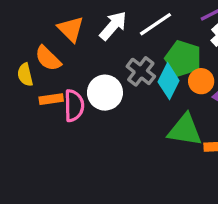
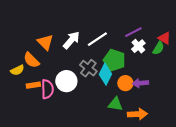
yellow semicircle: (25, 75) -> (17, 70), turned -104
orange circle: (201, 81) -> (125, 83), moved
green triangle: (185, 130) -> (115, 104), size x0.7

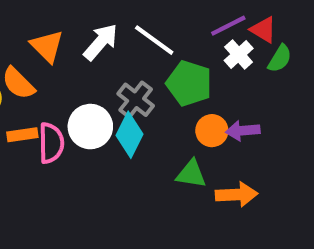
red triangle: (164, 38) -> (263, 30), moved
white line: (97, 39) -> (154, 40), turned 70
cyan diamond: (105, 74) -> (129, 135), moved

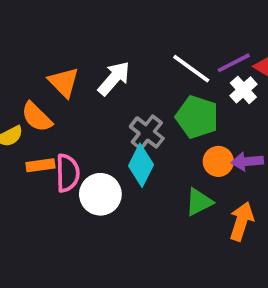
white line: (154, 40) -> (191, 69), moved
white circle: (90, 127) -> (100, 194), moved
green triangle: (191, 174) -> (199, 202), turned -36
orange arrow: (237, 194) -> (241, 221), turned -69

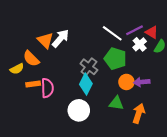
white arrow: (114, 78) -> (61, 38), moved
white circle: (100, 194) -> (79, 110), moved
green triangle: (199, 202) -> (116, 103), turned 35

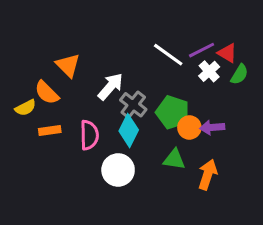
white arrow: (61, 38) -> (110, 87), moved
green pentagon: (115, 59) -> (173, 112), moved
pink semicircle: (47, 88) -> (89, 135), moved

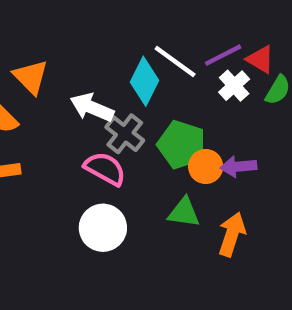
white arrow: (110, 87) -> (92, 107), turned -108
cyan diamond: (129, 131) -> (144, 81), moved
pink semicircle: (89, 135) -> (105, 169), moved, turned -60

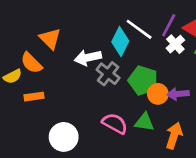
purple line: (223, 55) -> (169, 25), turned -35
white arrow: (92, 107) -> (88, 58), turned -35
pink semicircle: (105, 169) -> (115, 124), moved
white circle: (103, 228) -> (64, 137), moved

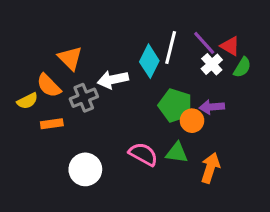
purple line: (169, 25) -> (204, 43), turned -70
white line: (139, 29) -> (171, 48), turned 68
gray cross: (108, 74) -> (84, 98), moved, turned 30
purple arrow: (178, 94) -> (212, 107), moved

